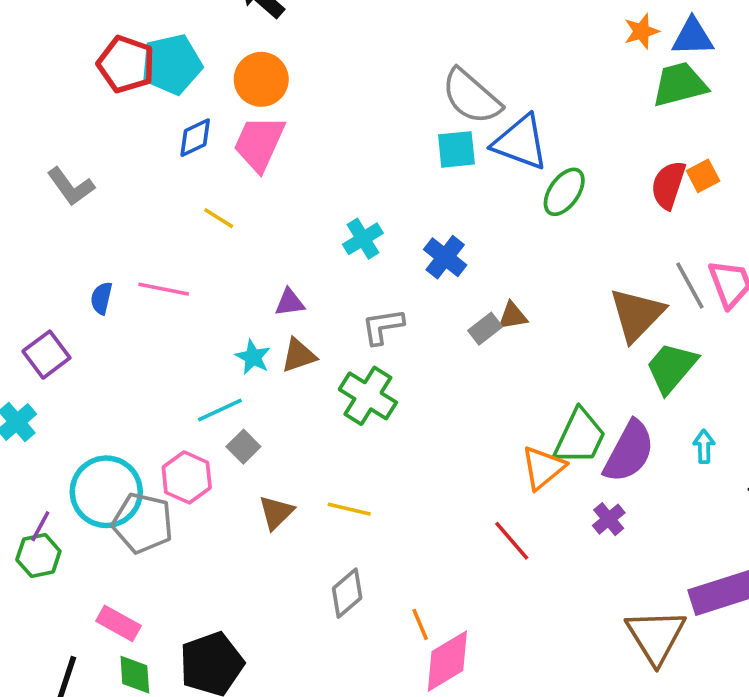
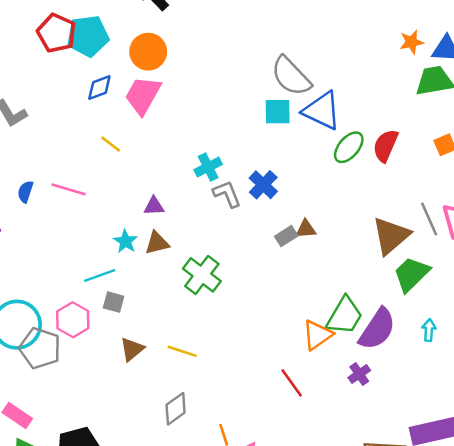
red semicircle: (668, 185) -> (385, 146), moved
gray L-shape: (383, 326) -> (227, 194), moved, turned 72
gray square: (243, 447) -> (114, 302), turned -35

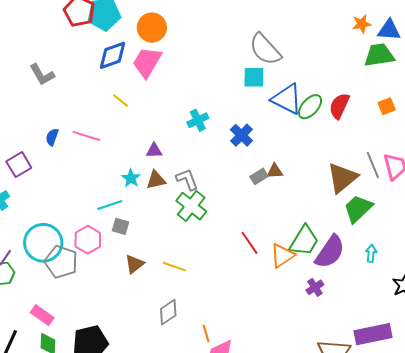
blue diamond: (99, 88) -> (113, 55), size x1.4
blue triangle: (322, 111) -> (287, 99), moved
gray L-shape: (227, 194) -> (187, 179), moved
red line: (292, 383) -> (249, 243), moved

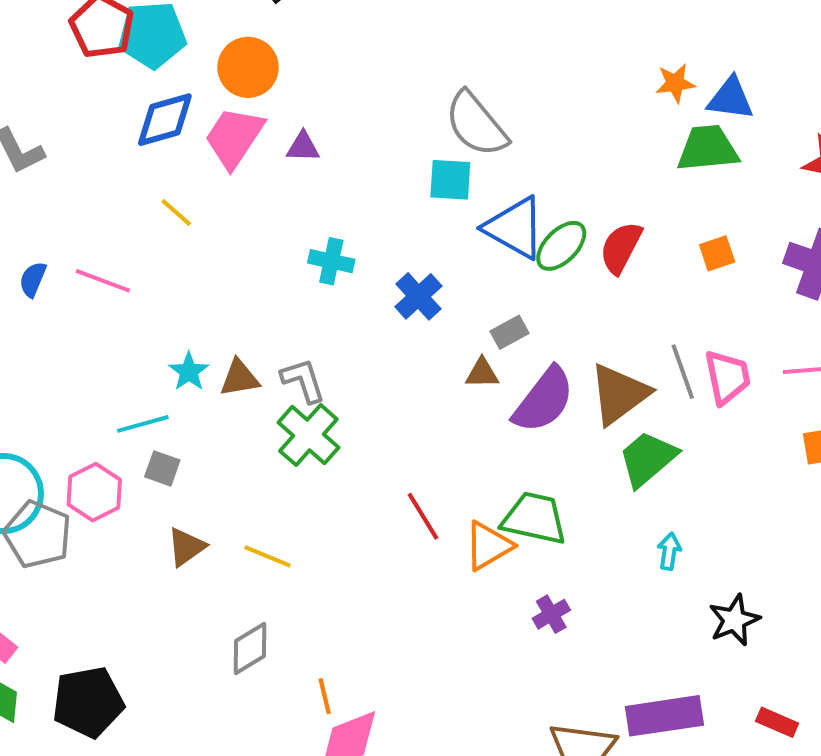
cyan cross: (198, 120) -> (331, 261), turned 35
purple triangle: (154, 151) -> (303, 147), moved
gray rectangle: (259, 176) -> (510, 332), moved
green trapezoid: (304, 241) -> (534, 518), turned -112
purple semicircle: (330, 252) -> (544, 400), moved

